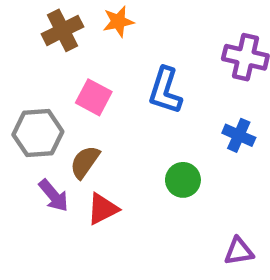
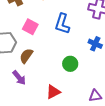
purple arrow: (54, 196) -> (19, 78), moved
red triangle: (103, 209) -> (53, 92), moved

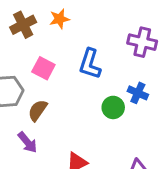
green circle: (70, 64) -> (113, 107), moved

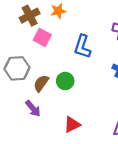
pink square: (43, 68) -> (42, 37), moved
green circle: (113, 107) -> (65, 81), moved

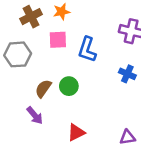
pink square: (42, 37) -> (58, 40), moved, turned -30
gray hexagon: (17, 68) -> (18, 54), moved

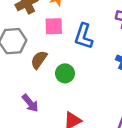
brown semicircle: (43, 89) -> (39, 60), moved

